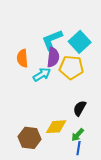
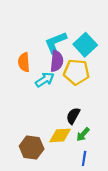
black semicircle: (80, 108) -> (73, 116), moved
green arrow: (78, 135) -> (83, 134), moved

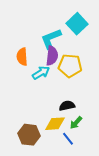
cyan square: (85, 45) -> (77, 24), moved
black semicircle: (73, 116) -> (67, 106), turned 49
blue line: (84, 158) -> (68, 139), moved, turned -48

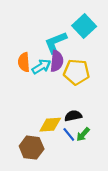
cyan arrow: (41, 73) -> (41, 67), moved
yellow diamond: (55, 124) -> (50, 125), moved
blue line: (68, 139) -> (69, 134), moved

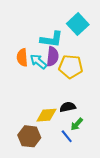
cyan L-shape: (56, 42) -> (52, 39), turned -150
cyan arrow: (41, 67) -> (38, 61), turned -108
blue line: (69, 134) -> (67, 136), moved

